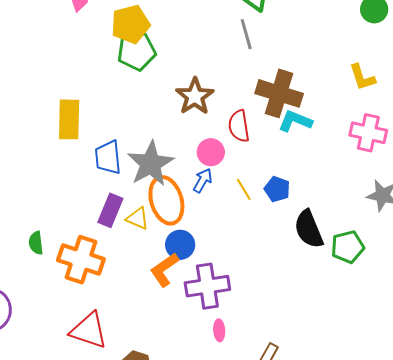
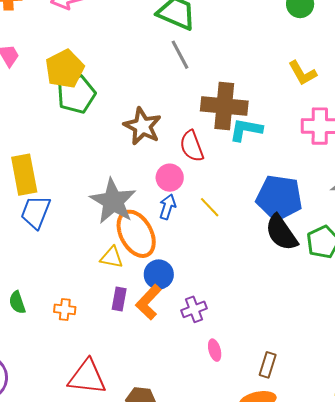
blue trapezoid: (108, 157) -> (36, 212), moved, turned 39
blue pentagon: (277, 189) -> (279, 198), moved, size x1.8
purple rectangle: (110, 210) -> (119, 299), moved, size x0.7
orange cross: (81, 260) -> (65, 309), size x0.5
purple cross: (207, 286) -> (194, 309), size x0.6

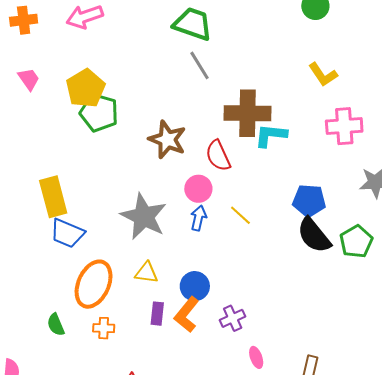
green pentagon: (76, 94) -> (99, 113), turned -30
blue pentagon: (279, 198) -> (309, 201), size x0.7
blue trapezoid: (36, 212) -> (67, 233), turned -84
orange ellipse: (136, 234) -> (94, 284), moved, turned 57

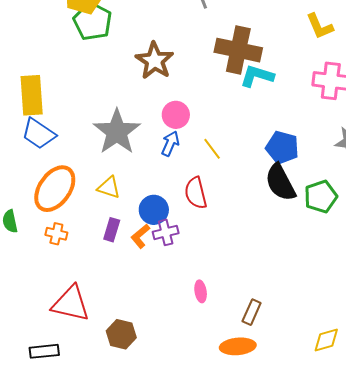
red semicircle: (218, 156) -> (196, 193), moved
orange L-shape: (187, 315) -> (140, 236), size x0.7
purple cross: (233, 318) -> (166, 232), moved

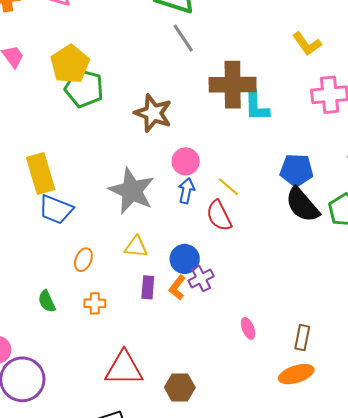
cyan L-shape: (257, 76) -> (256, 106), turned -96
orange ellipse: (55, 189) -> (83, 260), size x0.5
red semicircle: (196, 193) -> (219, 216), moved

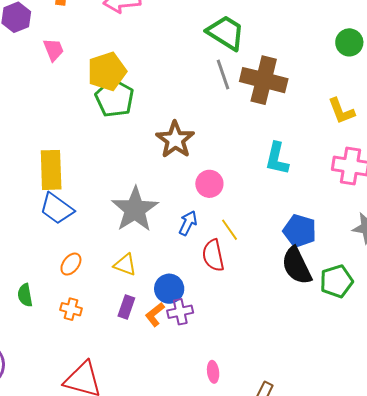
brown cross: (233, 85) -> (264, 80), moved
pink circle: (186, 161) -> (209, 184), moved

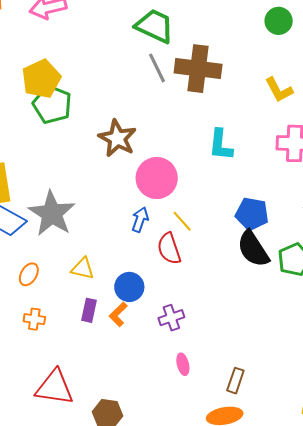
pink circle: (209, 184) -> (157, 178), size x1.5
gray star: (135, 209) -> (52, 214), moved
purple cross: (180, 312) -> (171, 318), moved

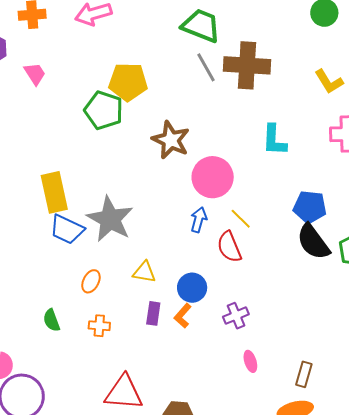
yellow pentagon: (41, 79) -> (128, 82), moved, turned 30

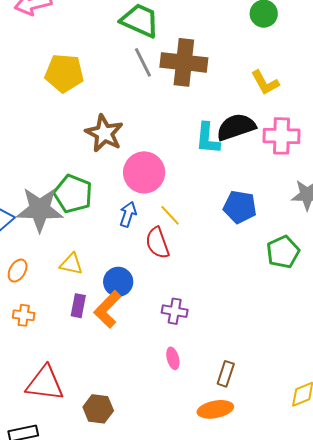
green pentagon: (104, 110) -> (73, 194), moved
gray star: (110, 219) -> (40, 209), turned -30
black semicircle: (313, 242) -> (236, 127), moved, turned 105
orange L-shape: (183, 316) -> (107, 309), size x1.5
purple cross: (236, 316) -> (175, 311), moved, turned 30

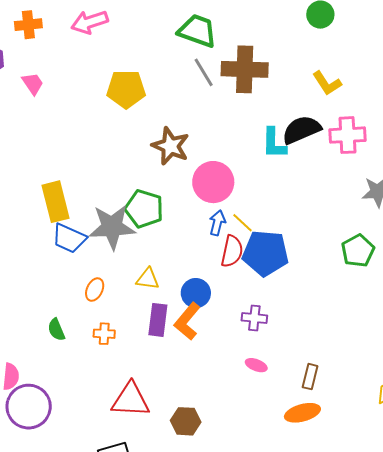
blue pentagon: (240, 207) -> (265, 253), moved, size x1.4
blue arrow: (128, 214) -> (217, 223), moved
red semicircle: (157, 243) -> (232, 251), turned -144
purple rectangle: (78, 306) -> (158, 320), size x1.4
pink ellipse: (173, 358) -> (256, 365), turned -50

